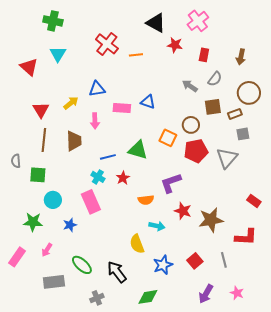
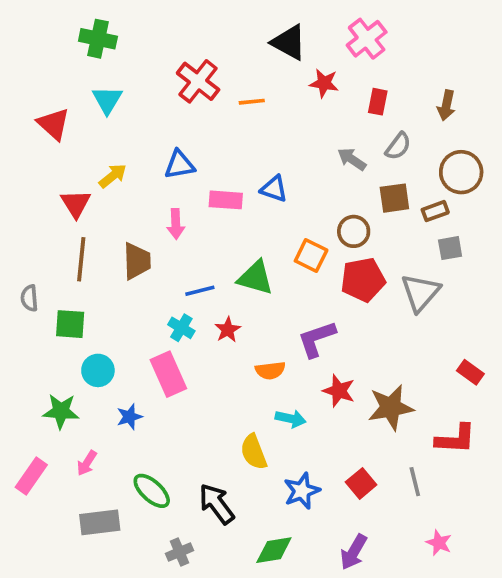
yellow arrow: (71, 103) -> (113, 176), moved
purple arrow: (206, 294) -> (354, 552), moved

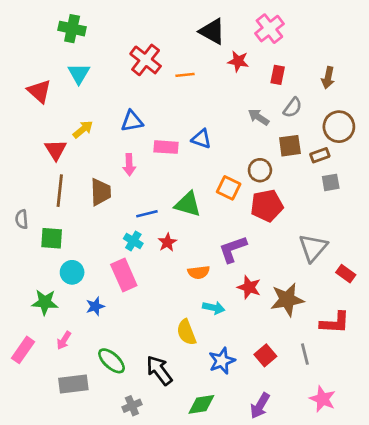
gray triangle: (420, 293) -> (313, 248), moved
pink star: (439, 543) -> (323, 399), size x1.4

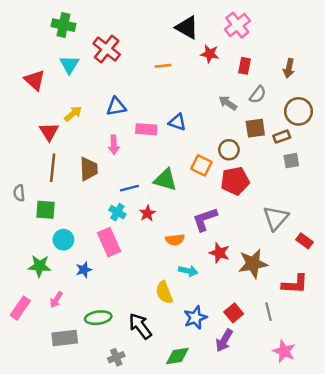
red cross: (146, 60) -> (107, 49), moved
green ellipse: (112, 361) -> (98, 318), turned -50
purple arrow: (260, 406) -> (224, 340), moved

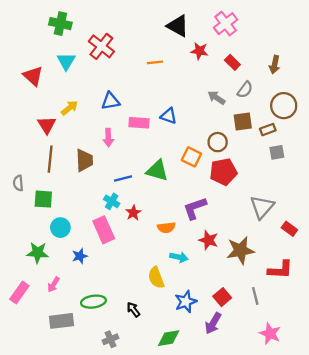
red rectangle: (245, 66) -> (232, 62), turned -56
red star: (147, 213) -> (133, 213), moved
black arrow: (140, 326) -> (133, 310), size x0.6

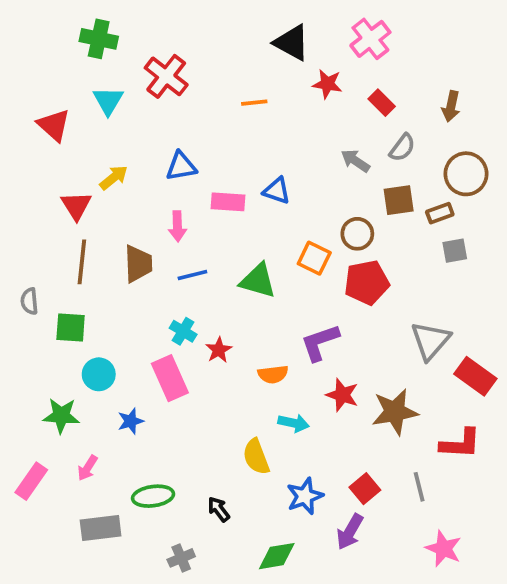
blue line: (123, 179) -> (192, 275), moved
red rectangle: (289, 229) -> (475, 376), size x1.5

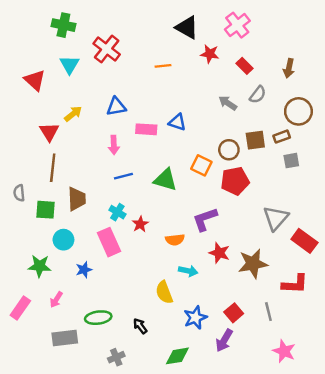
brown square: (399, 200) -> (255, 140), moved
brown trapezoid: (138, 264) -> (77, 199), moved

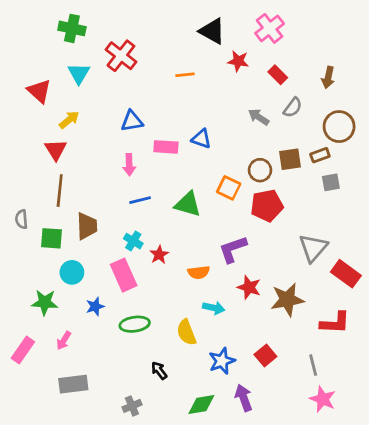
yellow arrow: (73, 114) -> (69, 120), moved
gray line: (268, 312) -> (313, 365), moved
green ellipse: (98, 318) -> (135, 324), moved
purple arrow: (224, 340) -> (244, 398), moved, turned 130

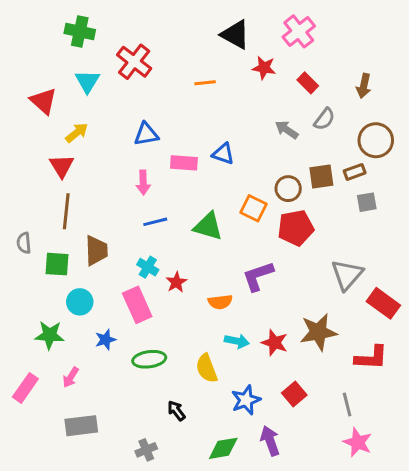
red star: (249, 287) -> (275, 343), moved

